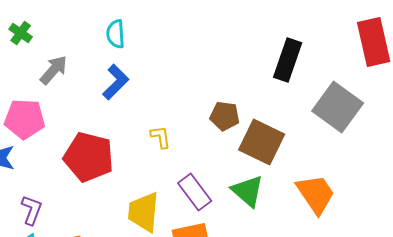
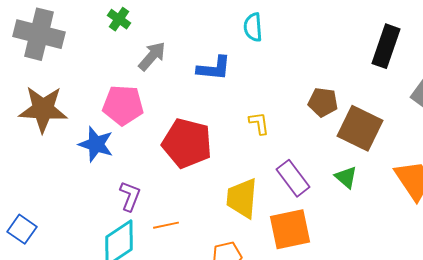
cyan semicircle: (116, 34) -> (253, 27), moved
blue L-shape: (116, 82) -> (214, 68), turned 51
green triangle: (248, 191) -> (346, 177), size x0.7

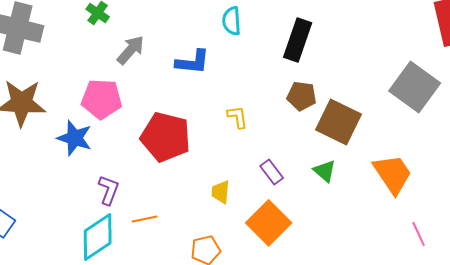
black rectangle: (386, 46) -> (298, 40), moved
purple rectangle: (293, 178) -> (272, 172), size x0.7
yellow trapezoid: (242, 198) -> (221, 192), size x0.6
orange square: (290, 229) -> (269, 223), turned -33

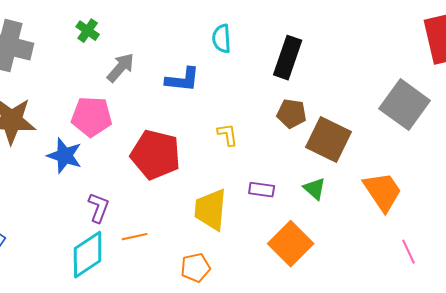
purple rectangle: (272, 172) -> (262, 190), turned -45
yellow trapezoid: (221, 192) -> (211, 210), size x1.8
orange square: (269, 223) -> (291, 244), moved

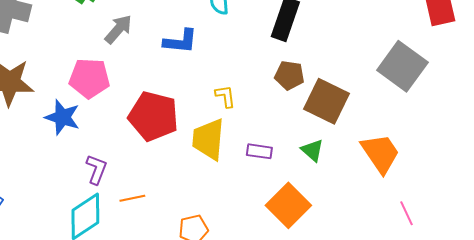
yellow trapezoid: (211, 210) -> (208, 139), moved

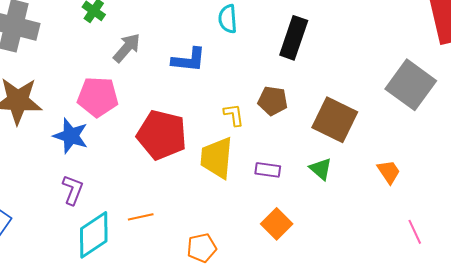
brown pentagon: (289, 75) -> (273, 101), moved
orange trapezoid: (380, 153) -> (389, 172), size x0.6
purple L-shape: (96, 169) -> (73, 190), moved
orange square: (288, 205) -> (277, 224), moved, size x0.7

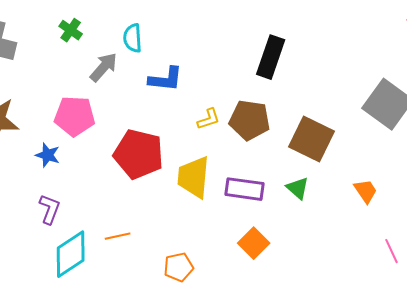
cyan semicircle: (228, 19) -> (133, 38), moved
brown pentagon: (273, 101) -> (250, 120), size x1.4
yellow L-shape: (234, 115) -> (209, 119), moved, turned 80
blue star: (71, 136) -> (48, 155), size x0.7
purple rectangle: (268, 170) -> (245, 189), size x1.5

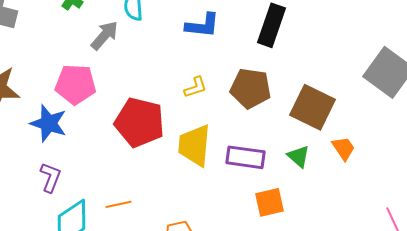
blue L-shape: (166, 79) -> (202, 25), moved
yellow L-shape: (209, 119) -> (196, 87), moved
blue star: (48, 155) -> (48, 123), size x1.5
orange trapezoid: (366, 191) -> (344, 148), moved
orange square: (254, 243) -> (270, 202), moved, turned 32

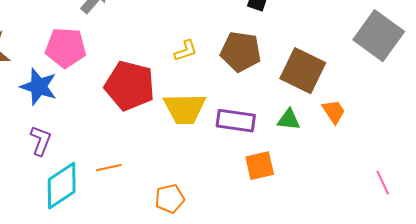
yellow trapezoid: (194, 145) -> (185, 109), turned -96
green triangle: (298, 156) -> (289, 120), turned -35

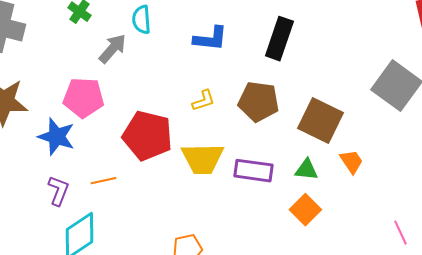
orange square: (260, 166) -> (305, 210), moved, turned -32
orange line: (109, 168) -> (103, 181), moved

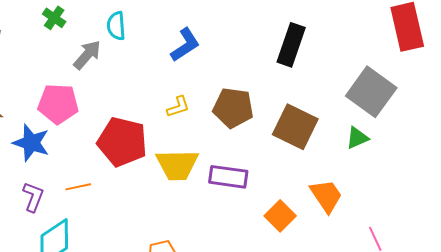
blue L-shape: (210, 39) -> (185, 45), turned -39
black rectangle: (279, 39) -> (291, 45), moved
orange trapezoid: (351, 162) -> (326, 196), moved, size x1.4
green triangle: (306, 170) -> (357, 138), moved, turned -30

